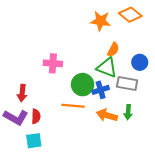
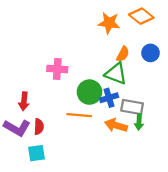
blue circle: (140, 62) -> (150, 53), moved
gray rectangle: (127, 84) -> (132, 107), moved

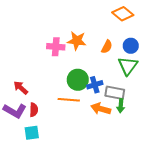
orange star: (109, 23) -> (77, 41), moved
pink cross: (57, 69) -> (56, 47), moved
green triangle: (116, 74) -> (128, 66), moved, turned 45
red arrow: (24, 101) -> (21, 88), turned 126

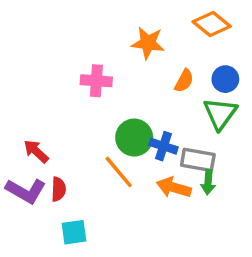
orange star: (77, 41) -> (148, 43), moved
blue cross: (95, 85) -> (163, 146), turned 35
orange line: (69, 100) -> (119, 172), turned 45
cyan square: (32, 133) -> (74, 232), moved

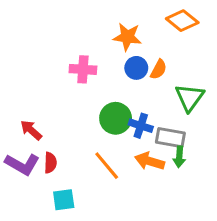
blue circle: (225, 79) -> (136, 68), moved
orange line: (119, 172) -> (107, 166), moved

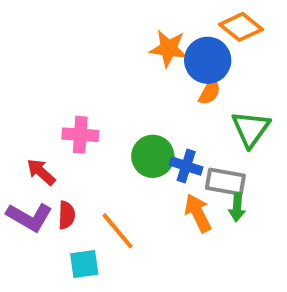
blue circle: (136, 68) -> (208, 60), moved, size x1.5
pink cross: (83, 69) -> (80, 135), moved
orange arrow: (150, 161) -> (198, 213), turned 48
orange line: (107, 166) -> (118, 231), moved

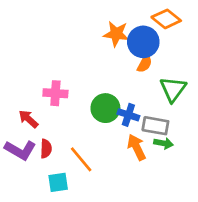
green arrow: (237, 207) -> (164, 143), turned -84

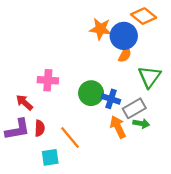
gray rectangle: (155, 126) -> (134, 108), turned -40
purple L-shape: (20, 150) -> (17, 129), turned -40

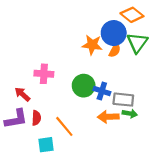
orange star: (100, 29) -> (92, 45), moved
green triangle: (149, 77) -> (137, 43), moved
gray rectangle: (134, 108) -> (123, 100), turned 36
orange arrow: (118, 127) -> (108, 117), turned -66

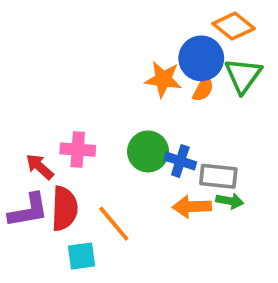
pink cross: (44, 74) -> (78, 150), moved
red semicircle: (36, 118) -> (64, 208), size x1.6

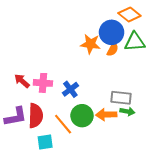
green triangle: (243, 75) -> (135, 42), turned 50
green circle: (148, 151) -> (82, 116), moved
blue cross: (180, 161) -> (70, 89), moved, turned 35
red arrow: (40, 167) -> (22, 81), moved

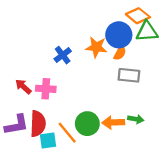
green triangle: (135, 42) -> (147, 31), moved
blue cross: (70, 89) -> (63, 55), moved
gray rectangle: (121, 98) -> (129, 75), moved
cyan square: (45, 142) -> (48, 140), moved

